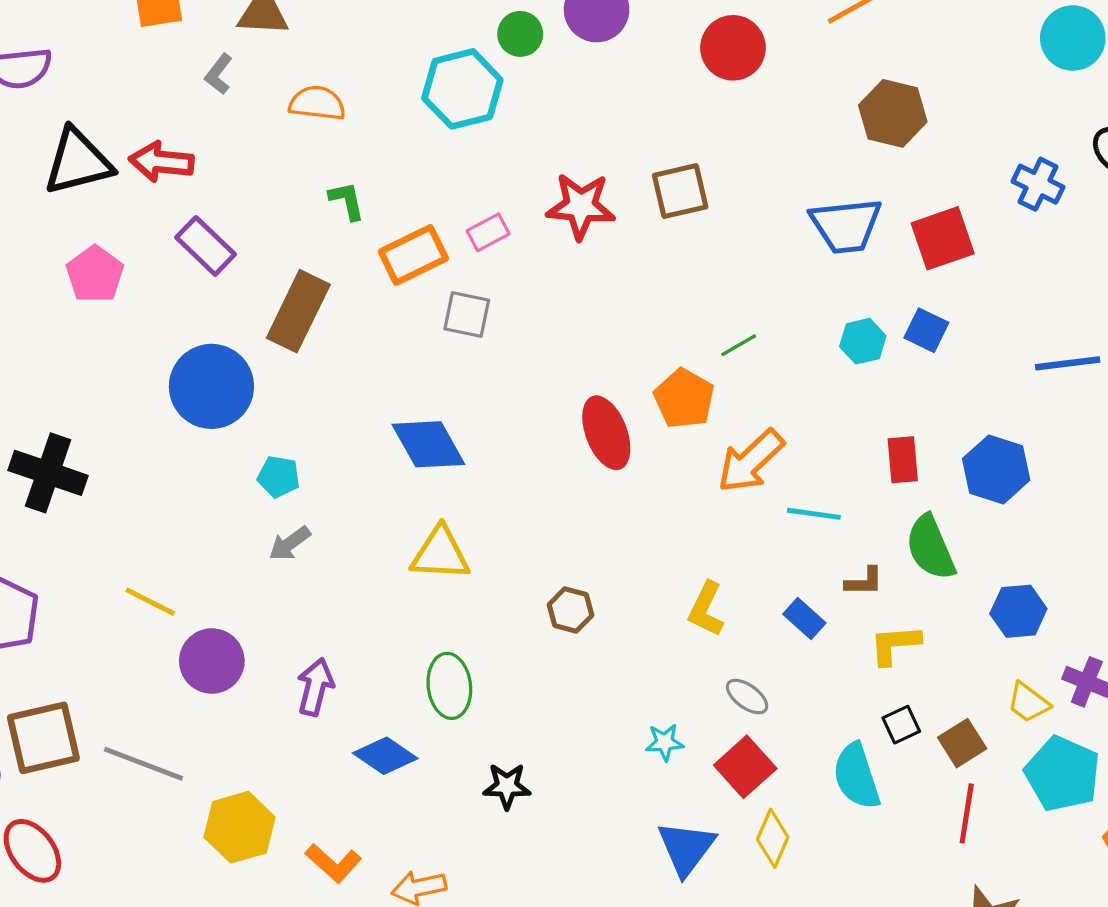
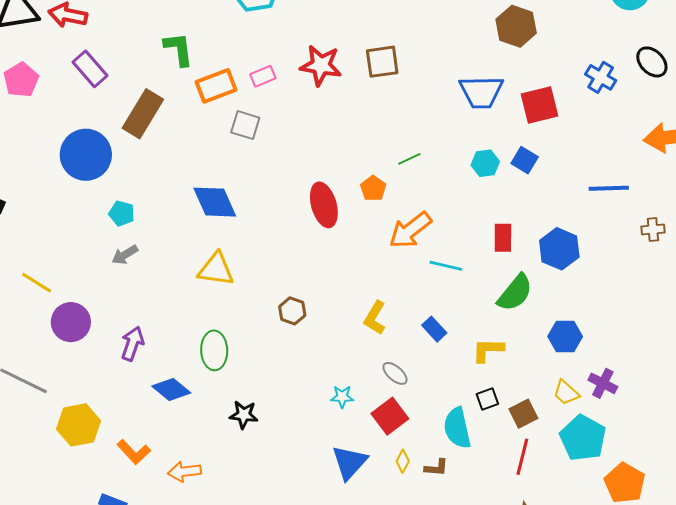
green L-shape: (347, 201) -> (179, 49), size x1.4
orange pentagon: (684, 399) -> (373, 188), size x0.7
green semicircle: (931, 548) -> (515, 293), turned -123
brown L-shape: (864, 581) -> (436, 468), moved
yellow diamond: (773, 838) -> (403, 461), size x0.7

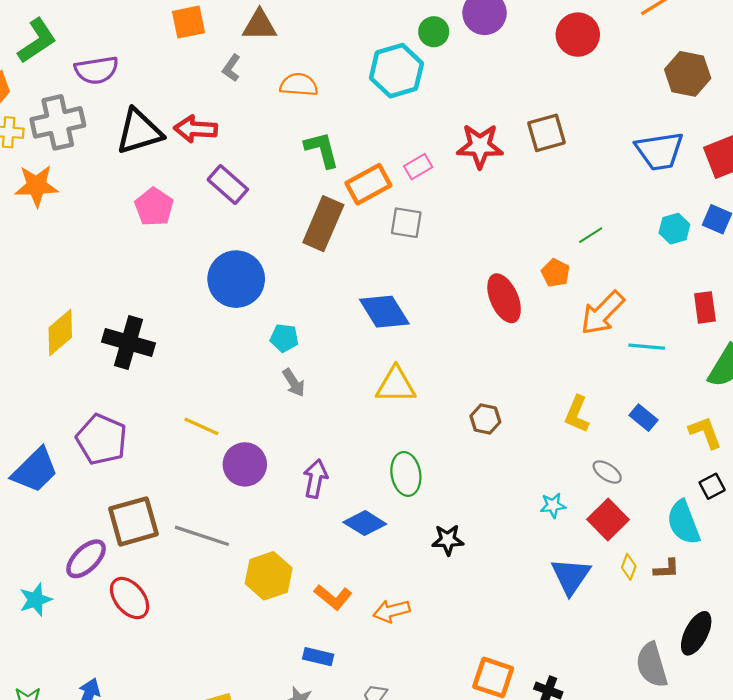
brown rectangle: (143, 114) -> (323, 224), moved
gray arrow: (125, 255) -> (294, 383), turned -84
yellow L-shape: (488, 350) -> (705, 432), turned 76

